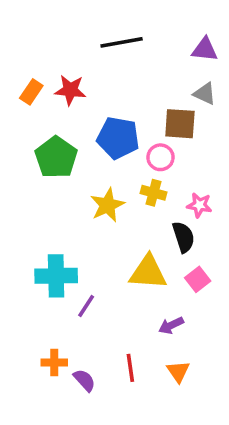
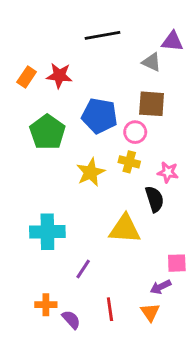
gray triangle: (205, 94) -> (152, 62), moved
pink square: (198, 279) -> (177, 263), moved, turned 36
purple line: (86, 306) -> (83, 269), moved
purple arrow: (171, 325) -> (160, 287), moved

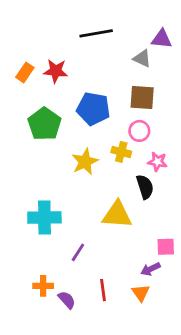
pink circle: (135, 132) -> (139, 131), moved

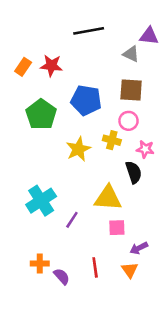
cyan cross: (44, 217) -> (41, 201), turned -32
pink square: (166, 247) -> (117, 228), moved
purple line: (78, 252) -> (72, 220), moved

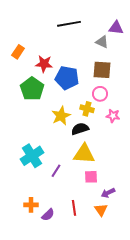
red star: (51, 66) -> (44, 64), moved
black semicircle: (134, 172) -> (80, 129), moved, turned -90
purple semicircle: (62, 276) -> (48, 215), turned 88

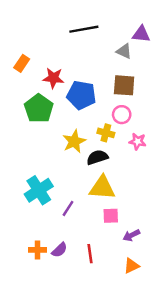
orange triangle: (101, 210) -> (131, 266), moved, turned 40
purple semicircle: (48, 215) -> (59, 250), moved

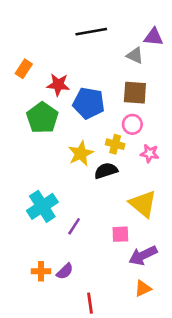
yellow triangle: (102, 188) -> (143, 204), moved, turned 36
purple arrow: (131, 235) -> (143, 255), size x1.5
red line: (90, 254) -> (90, 303), moved

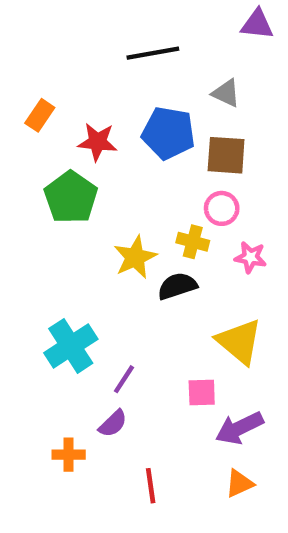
purple triangle: (154, 37) -> (257, 24), moved
blue pentagon: (89, 103) -> (168, 133), moved
purple semicircle: (65, 271) -> (113, 424), moved
red line: (90, 303) -> (151, 486), moved

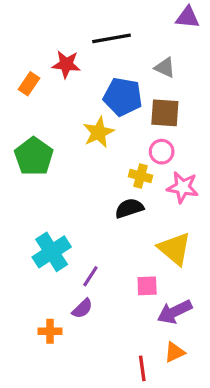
red star: (97, 142) -> (66, 64), moved
green pentagon: (71, 197) -> (34, 157), moved
yellow star: (135, 257) -> (99, 132), moved
pink star: (250, 257) -> (183, 187), size x1.4
red line: (151, 486) -> (142, 368), moved

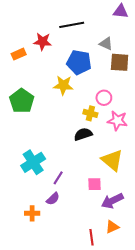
orange rectangle: (29, 84) -> (19, 54), turned 32
brown square: (165, 113) -> (120, 62), moved
yellow star: (99, 132) -> (63, 85), turned 30

